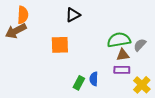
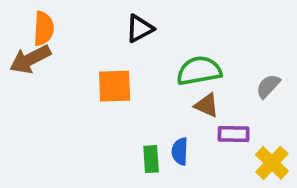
green semicircle: (119, 40) -> (199, 71), moved
brown triangle: (123, 55) -> (207, 105), moved, turned 32
green rectangle: (79, 83) -> (151, 159), turned -32

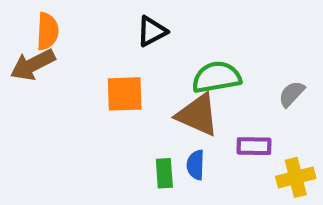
brown triangle: (207, 105) -> (198, 115), moved, size x1.6
yellow cross: (272, 163) -> (296, 177), turned 32

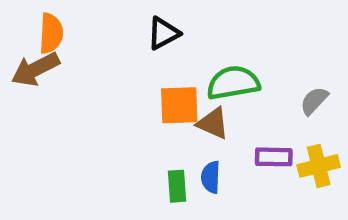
orange square: (125, 94) -> (179, 105), moved
brown triangle: (198, 115) -> (213, 123), size x0.7
yellow cross: (296, 177) -> (319, 166), moved

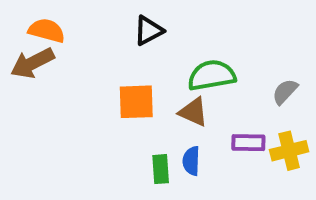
orange semicircle: (51, 33) -> (47, 31), turned -78
orange square: (179, 105) -> (136, 102), moved

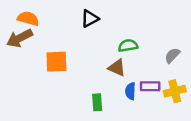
green semicircle: (212, 75) -> (128, 46), size x0.7
orange square: (136, 102) -> (56, 62), moved
blue semicircle: (191, 161) -> (130, 91), moved

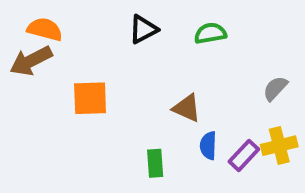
green semicircle: (128, 46) -> (210, 33), moved
purple rectangle: (150, 86) -> (244, 155), moved, turned -48

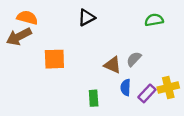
green semicircle: (210, 33) -> (154, 20), moved
gray semicircle: (275, 88) -> (134, 59), moved

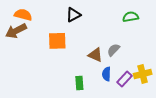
orange square: (54, 59) -> (57, 41), moved

